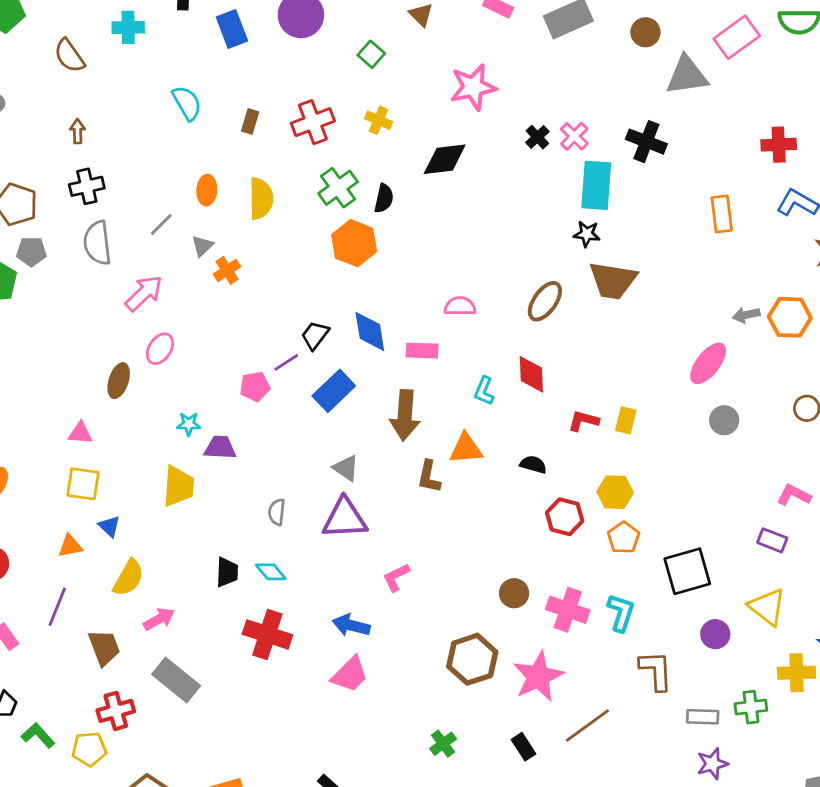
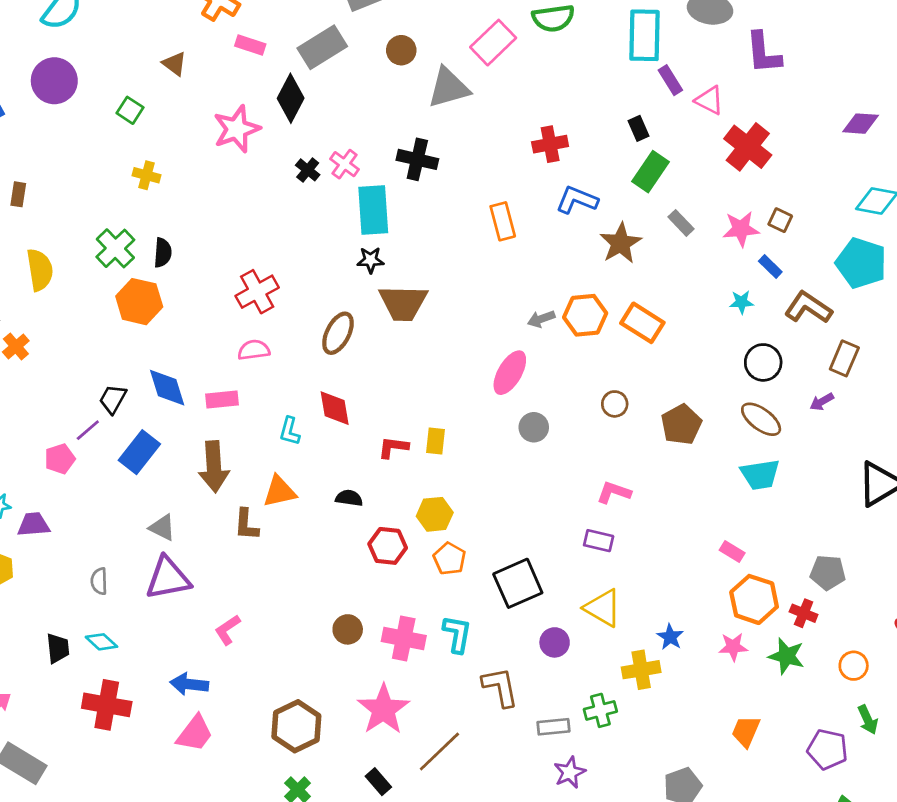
red cross: (313, 122) -> (257, 292), moved
black diamond: (445, 159) -> (291, 98), moved, turned -48
brown hexagon: (472, 659) -> (296, 726), moved

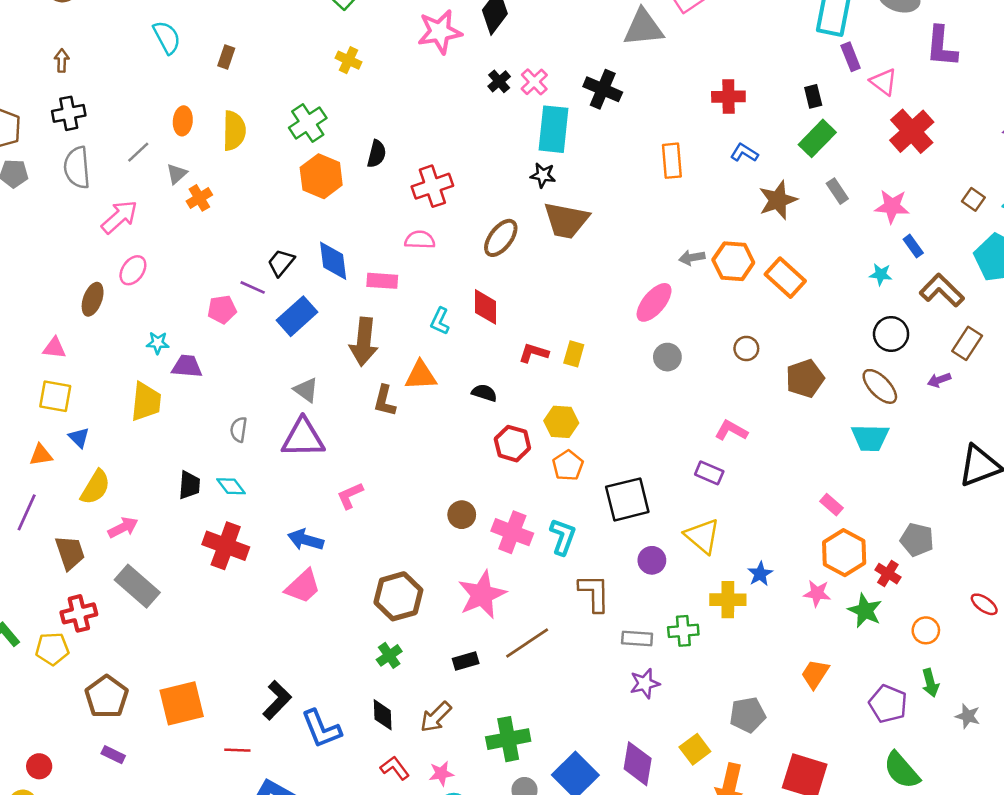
blue L-shape: (577, 200) -> (744, 153), size x0.7
brown square: (780, 220) -> (973, 199), moved
black semicircle: (163, 253) -> (377, 154), moved
purple line: (88, 430) -> (253, 287), turned 55
black rectangle: (378, 782) -> (466, 661), turned -75

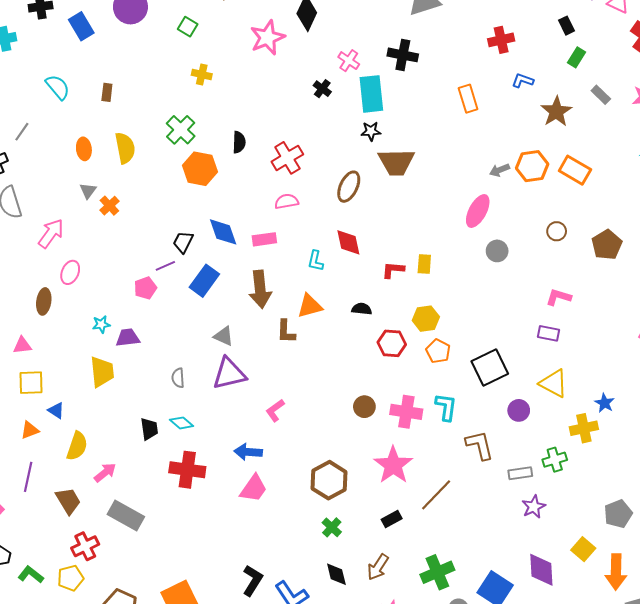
black cross: (499, 81) -> (322, 89), moved
green rectangle: (817, 138) -> (577, 57), size x0.7
gray line: (138, 152) -> (22, 132), moved
purple line: (253, 287) -> (165, 266), turned -36

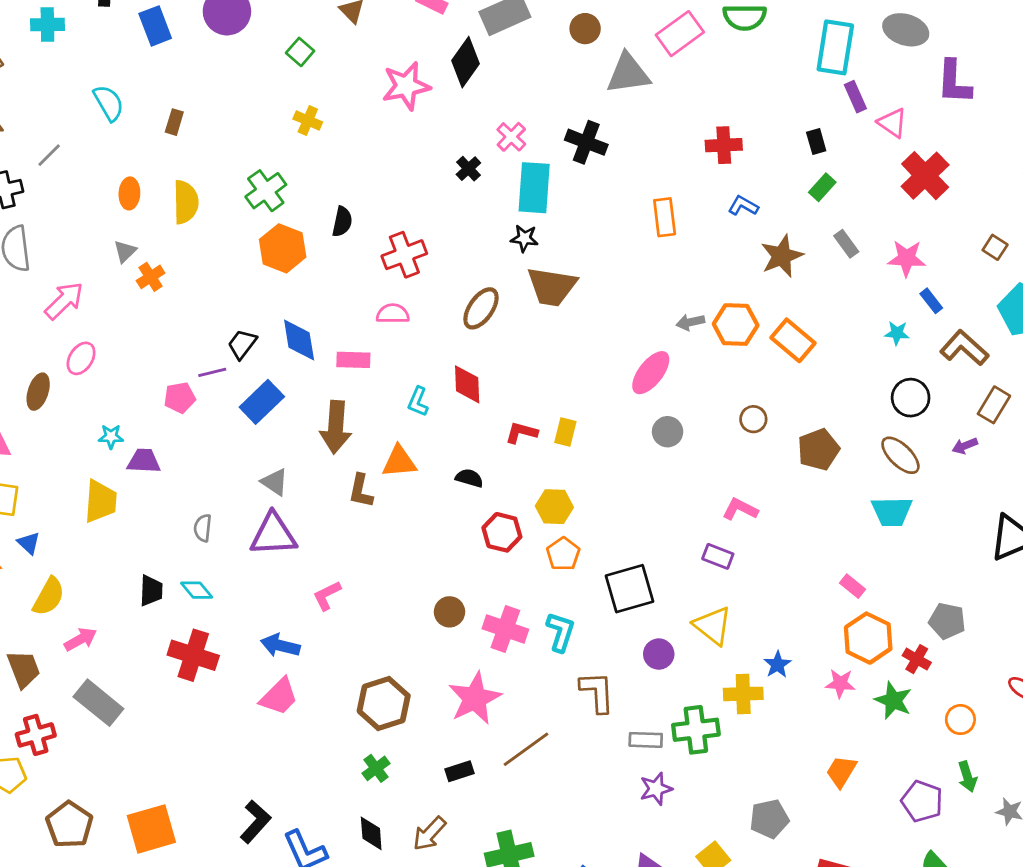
green cross: (555, 460) -> (696, 730), size x1.4

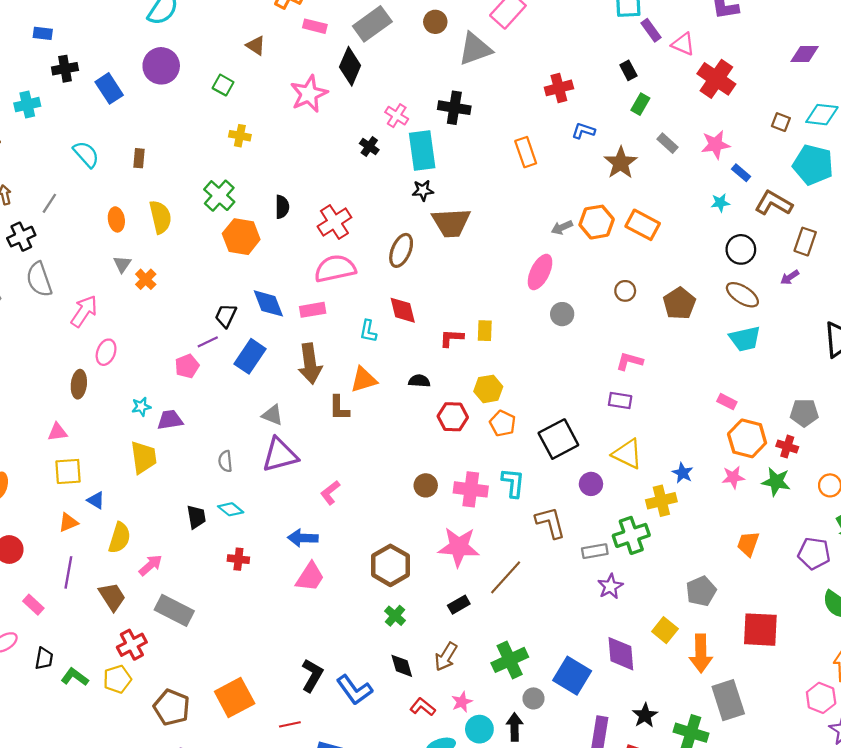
pink semicircle: (393, 314) -> (335, 269), size x1.6
red cross: (193, 655) -> (238, 559), size x0.6
pink star: (475, 698) -> (459, 547), turned -30

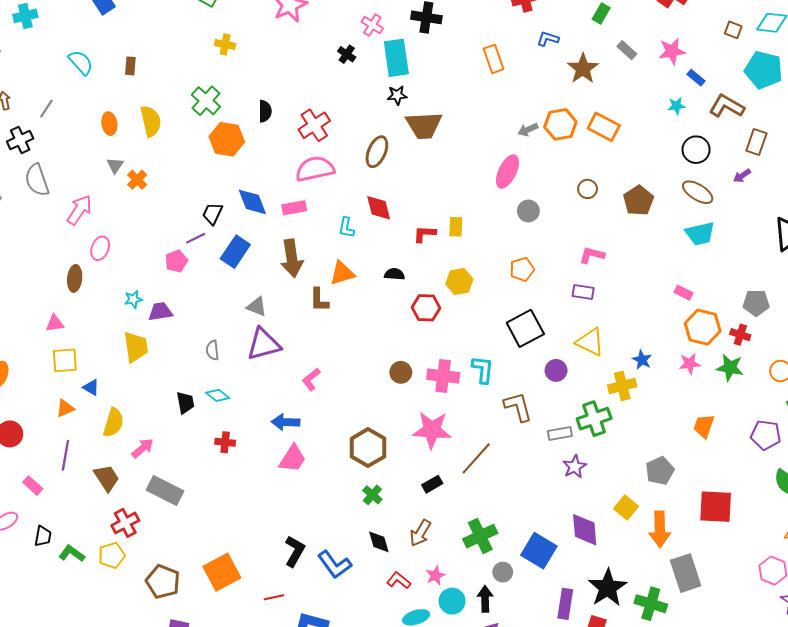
orange pentagon: (503, 423) -> (522, 269), moved, turned 30
black star: (645, 715) -> (608, 588), size x1.6

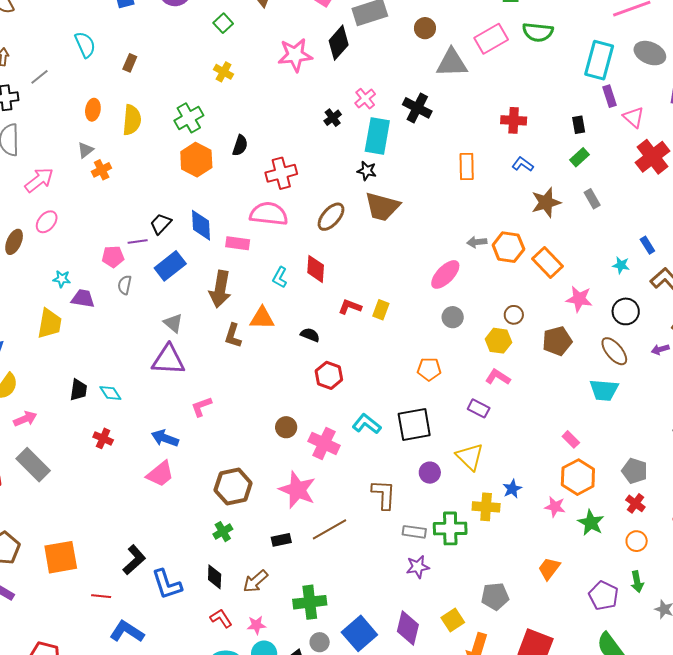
pink star: (672, 51) -> (579, 299), moved
yellow hexagon: (459, 282) -> (498, 341), moved
red cross: (740, 335) -> (635, 503), moved
gray semicircle: (212, 350) -> (125, 285), moved
cyan L-shape: (483, 370) -> (367, 424), moved, turned -76

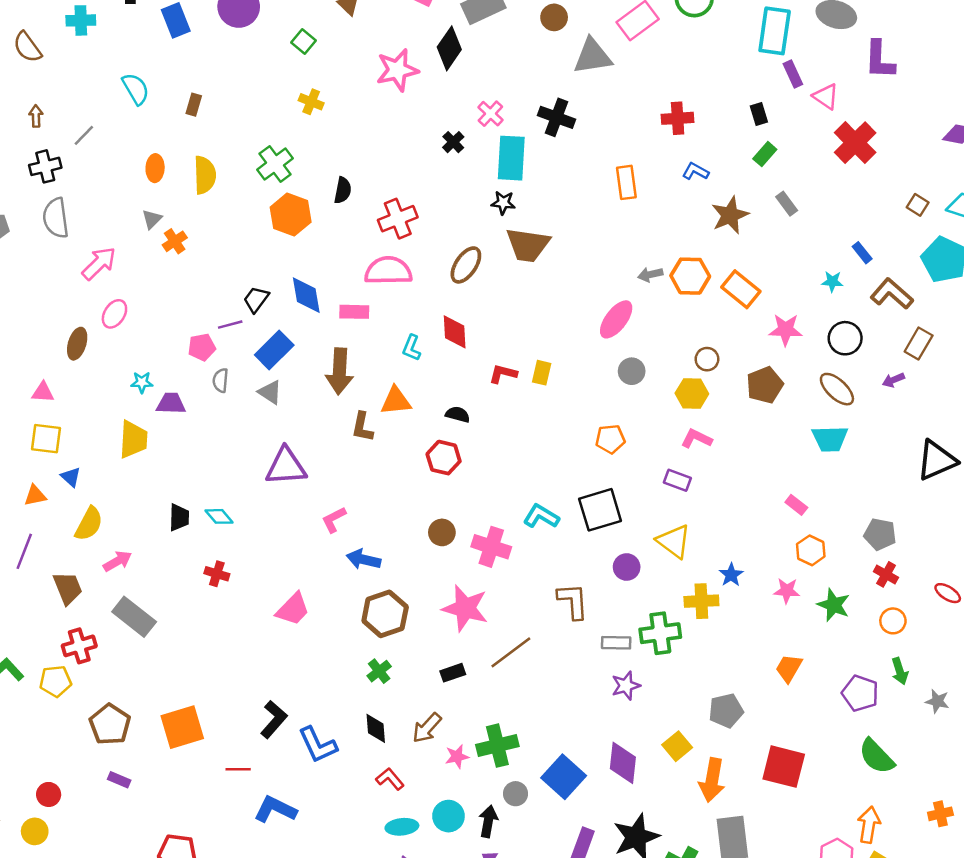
gray triangle: (173, 323) -> (270, 392), moved
red hexagon: (329, 375) -> (444, 458), moved
blue arrow: (165, 438) -> (363, 559), moved
orange hexagon: (578, 477) -> (811, 550), size x0.7
pink star: (256, 625) -> (457, 756), moved

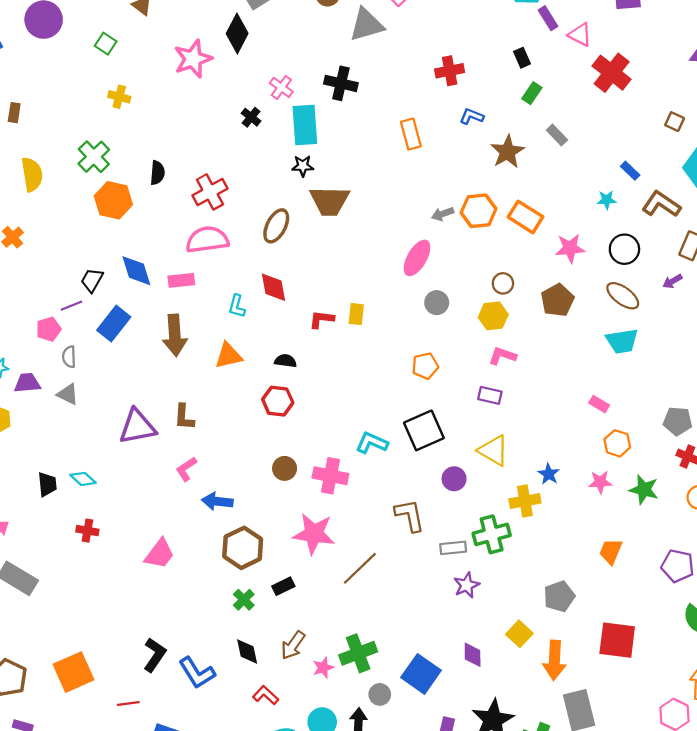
gray triangle: (270, 392) -> (68, 394), moved
brown L-shape: (362, 427) -> (184, 417), moved
black rectangle: (453, 673) -> (283, 586), moved
purple diamond: (623, 763) -> (473, 655), size x0.7

